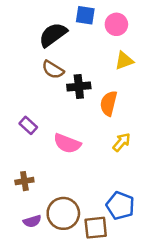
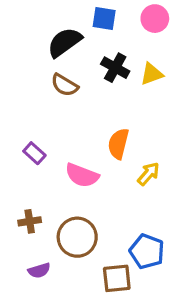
pink circle: (116, 24) -> (155, 19), moved
black cross: (79, 86) -> (115, 68), moved, turned 35
orange semicircle: (109, 103) -> (118, 144), moved
brown circle: (63, 213) -> (77, 237), moved

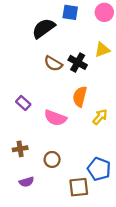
black cross: (115, 68) -> (78, 62), moved
brown semicircle: (65, 85) -> (53, 64), moved
brown circle: (77, 237) -> (52, 159), size x0.6

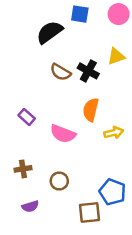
yellow arrow: (100, 117) -> (114, 133), turned 35

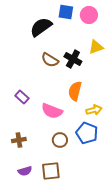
pink circle: (119, 14) -> (89, 15), moved
brown circle: (59, 181) -> (60, 140), moved
blue pentagon: (113, 192) -> (87, 133), moved
brown square: (90, 212) -> (51, 171), moved

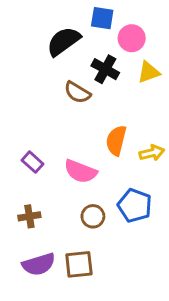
pink circle: (89, 15) -> (132, 38), moved
black cross: (73, 59) -> (105, 69), moved
purple rectangle: (22, 97) -> (33, 162), moved
yellow arrow: (94, 110) -> (152, 153), moved
purple semicircle: (25, 171) -> (39, 264), size x1.5

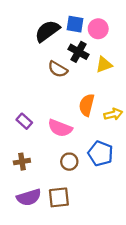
blue square: (102, 18) -> (75, 24), moved
yellow triangle: (149, 72) -> (104, 65), moved

